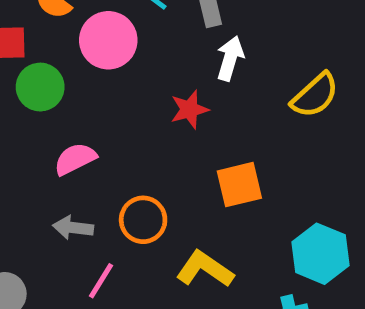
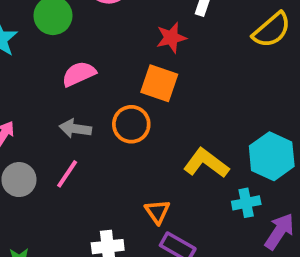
orange square: (239, 185) -> (159, 83), moved, turned 30
yellow L-shape: (205, 269) -> (206, 163), moved
pink line: (101, 281) -> (67, 174), moved

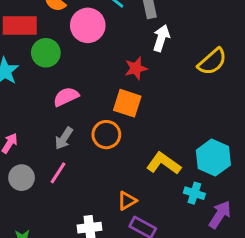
gray arrow: (75, 129) -> (64, 138), turned -65
cyan cross: (246, 203) -> (194, 193), turned 30
orange triangle: (157, 212) -> (127, 201), turned 36

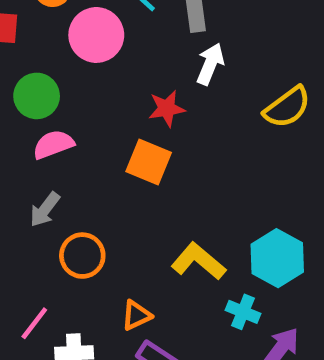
green circle: (46, 53) -> (37, 96), moved
orange circle: (106, 135) -> (82, 256), moved
pink line: (58, 173) -> (34, 323), moved

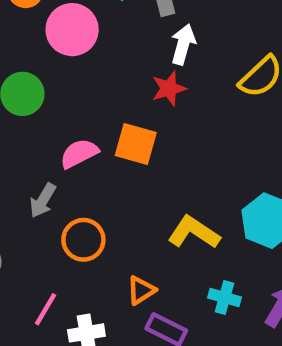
red star: (167, 108) -> (169, 89), moved
pink semicircle: (53, 144) -> (79, 153), moved
cyan cross: (243, 312) -> (224, 297), moved

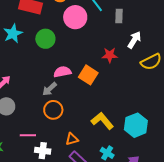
white arrow: (183, 44) -> (134, 40), moved
gray arrow: (43, 200) -> (50, 89), moved
pink line: (46, 309) -> (28, 135), turned 42

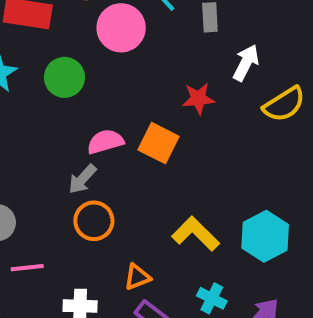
pink line: (28, 135) -> (27, 268), moved

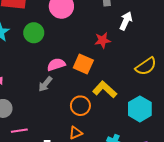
yellow semicircle: (284, 104) -> (146, 66), moved
orange circle: (94, 221) -> (80, 106), moved
yellow L-shape: (196, 234) -> (105, 89), moved

